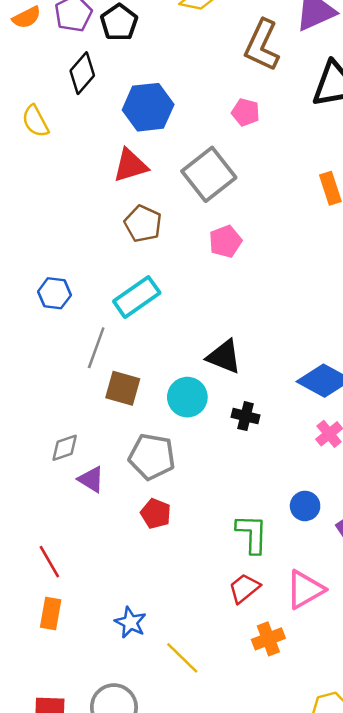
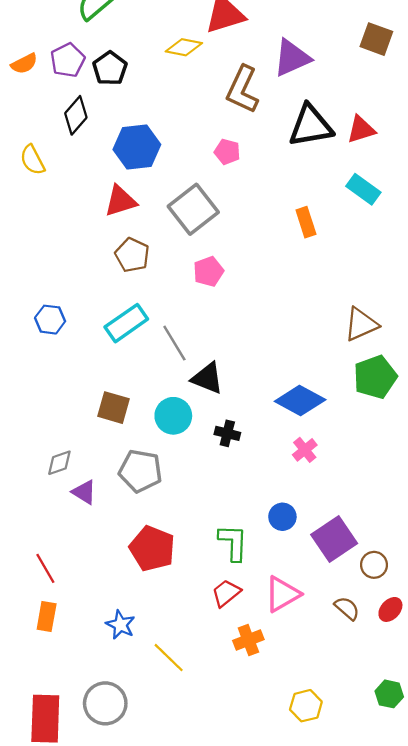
gray line: (96, 348) -> (174, 343), moved, turned -51
red pentagon: (156, 514) -> (152, 548), moved, size x1.6

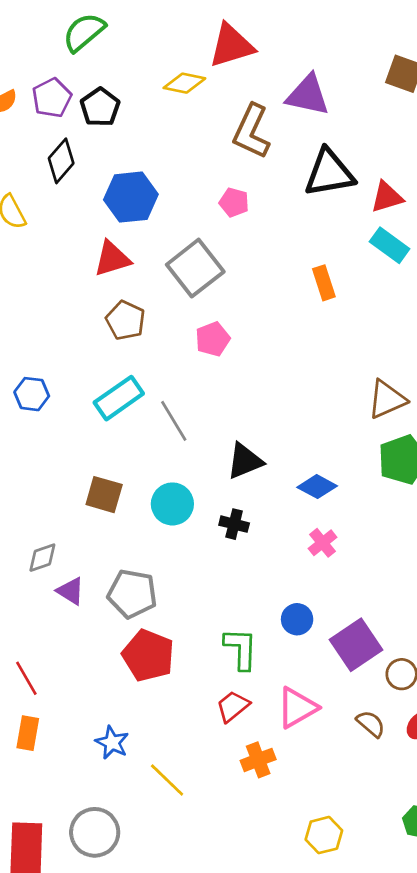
purple triangle: (292, 58) -> (308, 95), turned 36
red triangle: (361, 129) -> (387, 197), moved
black triangle: (207, 378) -> (245, 461), moved, turned -44
blue diamond: (300, 401) -> (317, 487), size x0.7
gray pentagon: (140, 471) -> (132, 594), moved

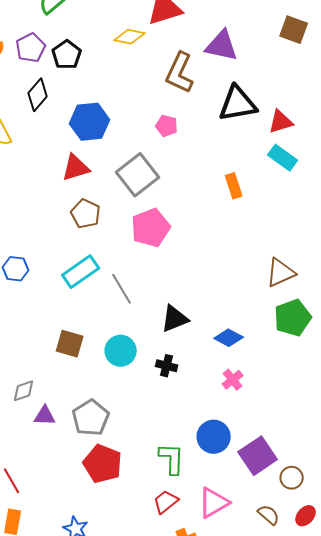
pink pentagon: (213, 339) -> (151, 228), size x1.5
purple triangle: (71, 591) -> (45, 416), turned -30
gray pentagon: (132, 594) -> (91, 418), turned 30
blue circle: (297, 619) -> (214, 437), size x1.4

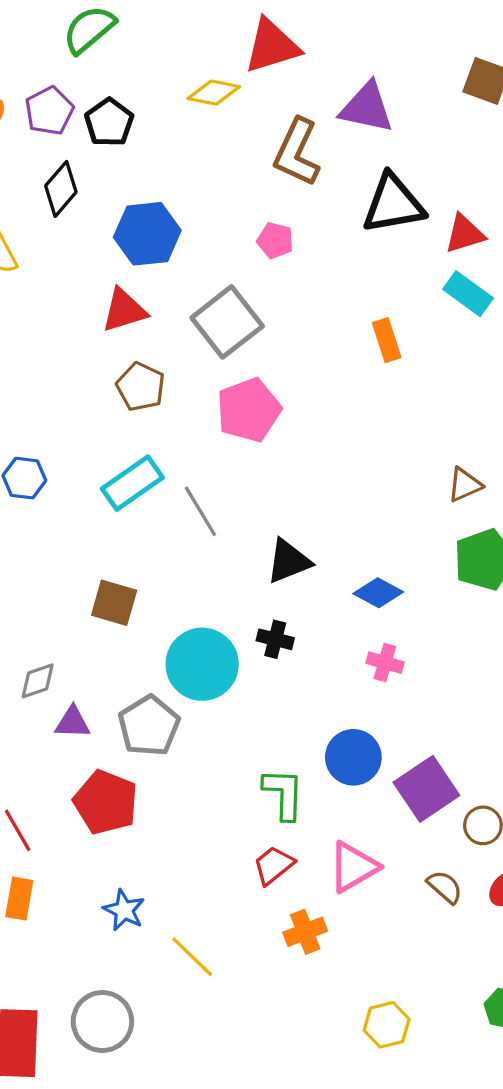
brown triangle: (281, 273) -> (465, 485), size x0.7
cyan circle: (121, 351) -> (202, 664), moved, size x1.4
pink cross: (233, 380) -> (385, 663), turned -35
red pentagon: (103, 464) -> (106, 802), moved

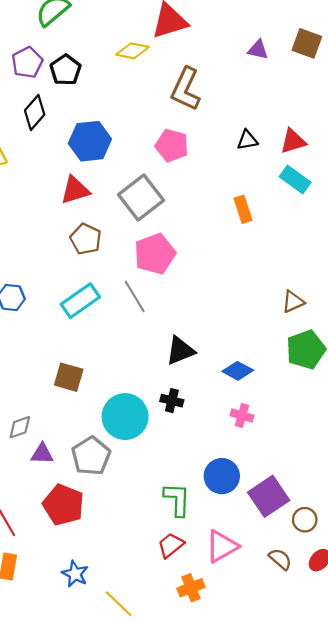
purple triangle: (367, 108) -> (258, 50), moved, size x0.6
black triangle: (393, 204) -> (247, 140), moved, size x0.5
pink pentagon: (275, 240) -> (172, 145), size x1.4
gray line: (200, 511) -> (135, 296), moved

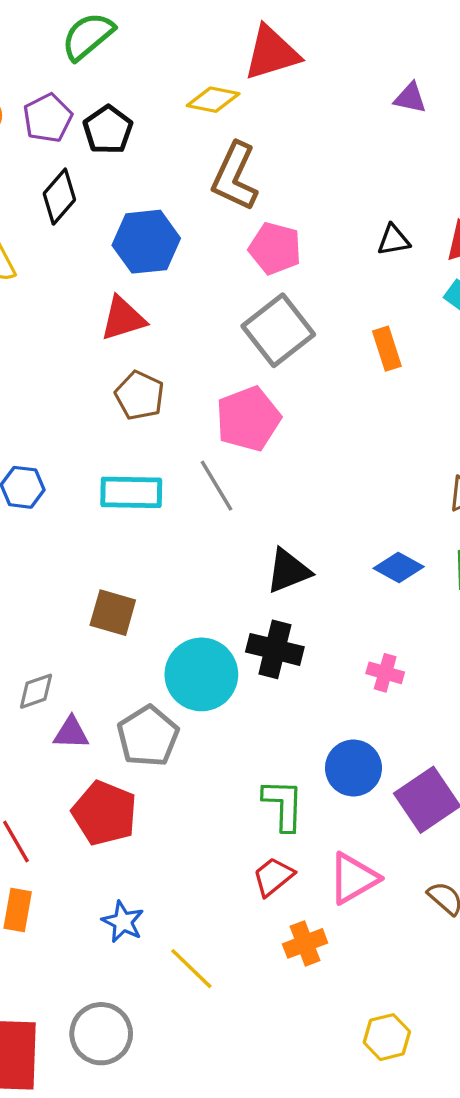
brown L-shape: (186, 89) -> (235, 177), moved
gray square: (141, 198) -> (278, 330), moved
cyan rectangle: (80, 301) -> (131, 492), turned 36
blue diamond: (238, 371) -> (399, 568), moved
black cross: (172, 401) -> (275, 649), size x1.5

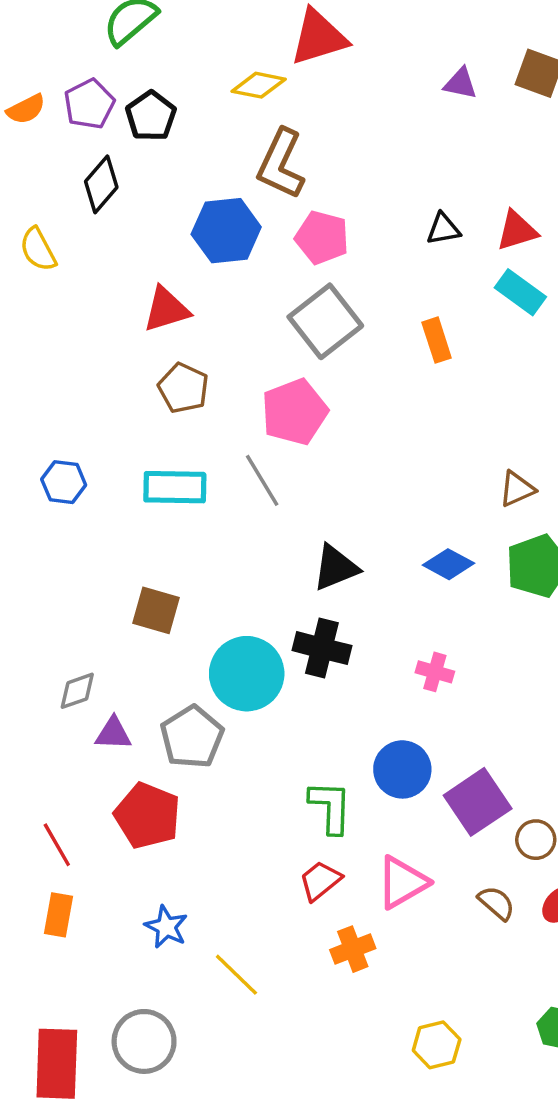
blue hexagon: (146, 242) -> (226, 231), moved

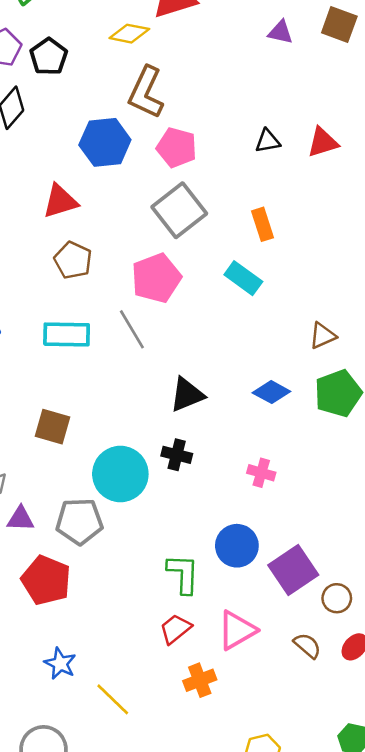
cyan rectangle: (520, 292) -> (243, 278), moved
black cross: (322, 648) -> (177, 455), size x0.7
gray pentagon: (192, 737) -> (79, 521), turned 30

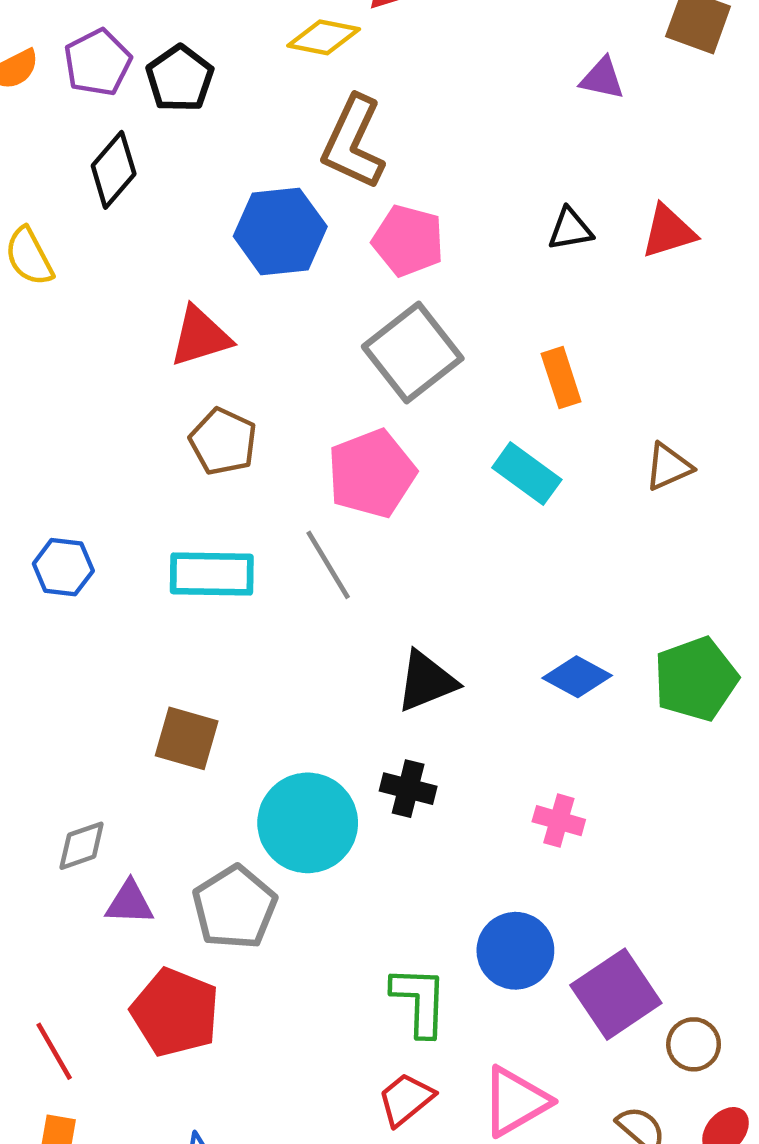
purple triangle: (280, 32) -> (602, 78), moved
brown triangle: (323, 336) -> (668, 467), moved
gray pentagon: (79, 521) -> (235, 907), turned -30

